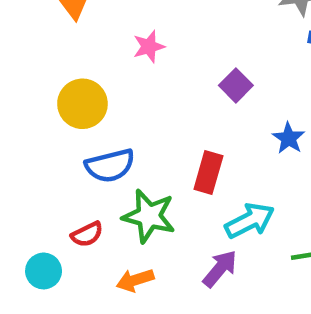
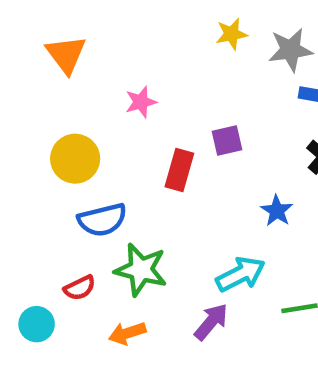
purple square: (236, 85) -> (227, 141), turned 32
blue star: (289, 138) -> (277, 211), moved
red rectangle: (208, 173) -> (179, 170), moved

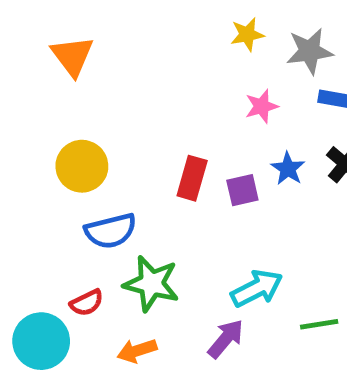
pink star: (141, 102) -> (262, 106), moved
purple square: (227, 141) -> (242, 190), moved
blue star: (277, 211) -> (288, 169), moved
cyan circle: (37, 324) -> (41, 341), size x1.5

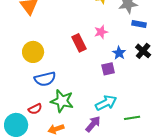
pink star: (262, 106) -> (101, 32), moved
red rectangle: (192, 178) -> (79, 43), moved, turned -42
purple square: (242, 190) -> (108, 69), moved

